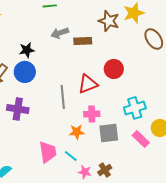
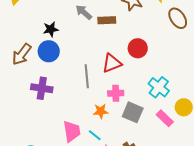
gray arrow: (60, 33) -> (84, 12), turned 60
cyan cross: (135, 108) -> (159, 87), turned -35
gray square: (109, 133) -> (133, 112), turned 30

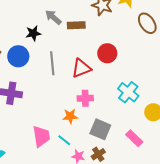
black star: (51, 29) -> (33, 33), moved
gray line: (87, 76) -> (52, 63), moved
gray square: (133, 112) -> (100, 129), moved
pink rectangle: (165, 118) -> (134, 138), moved

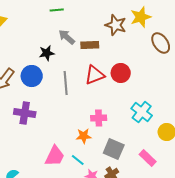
red triangle: (81, 68) -> (95, 75), moved
pink trapezoid: (41, 136) -> (55, 156), turned 35

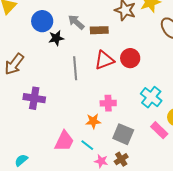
blue circle: (32, 76) -> (42, 21), moved
pink rectangle: (148, 158) -> (159, 130), moved

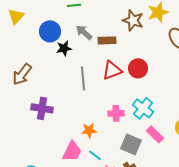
cyan cross: (151, 97) -> (143, 108), moved
orange star: (93, 121) -> (89, 130), moved
pink rectangle: (159, 130) -> (155, 134), moved

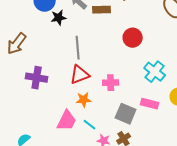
red triangle: (112, 70) -> (80, 75), moved
cyan cross: (143, 108) -> (155, 72), moved
pink rectangle: (155, 134) -> (150, 104), turned -30

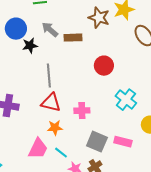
red triangle: (80, 75) -> (51, 103), turned 35
pink rectangle: (150, 104) -> (123, 142), moved

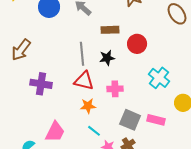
brown rectangle: (73, 38) -> (110, 30), moved
black star: (30, 46) -> (107, 58), moved
pink trapezoid: (38, 149) -> (55, 132), moved

